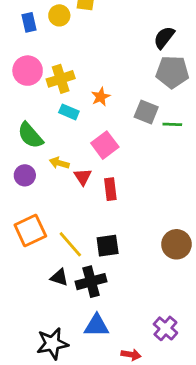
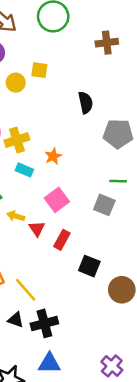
black semicircle: (164, 37) -> (86, 103), moved, turned 130
gray square: (146, 112) -> (104, 205), moved
red rectangle: (110, 189) -> (62, 240), turned 36
black square: (108, 246) -> (89, 266), moved, turned 30

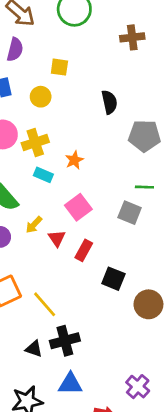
yellow circle: (16, 83) -> (41, 97), moved
yellow arrow: (16, 216) -> (34, 225), turned -63
black triangle: (16, 320) -> (34, 349), moved

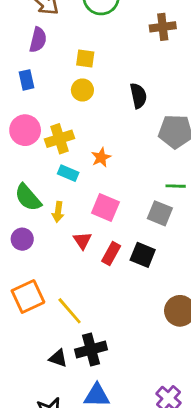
yellow circle: (41, 97) -> (82, 90), moved
pink square: (78, 207) -> (105, 208), turned -30
yellow arrow: (34, 225) -> (58, 212), moved, turned -36
black square: (113, 279) -> (143, 255), moved

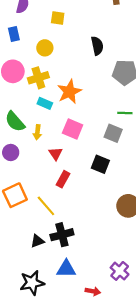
yellow circle: (82, 90) -> (45, 48), moved
orange star: (101, 157) -> (69, 92), size x1.6
red rectangle: (111, 253) -> (63, 179), moved
black triangle: (58, 358) -> (37, 241), turned -40

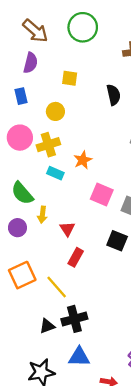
black semicircle: (97, 46) -> (114, 95), moved
orange star: (69, 92) -> (83, 160), size x0.7
pink square: (73, 129) -> (102, 194), moved
yellow arrow: (37, 132) -> (42, 215), moved

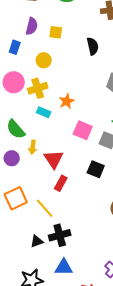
purple semicircle: (31, 63) -> (32, 26), moved
blue rectangle: (21, 96) -> (15, 47), turned 32
red triangle: (67, 229) -> (54, 159), size x1.5

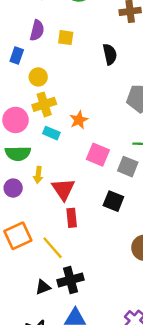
yellow circle: (44, 60) -> (38, 77), moved
pink circle: (14, 82) -> (16, 120), moved
green semicircle: (16, 129) -> (18, 153), turned -50
red rectangle: (61, 183) -> (72, 218), turned -35

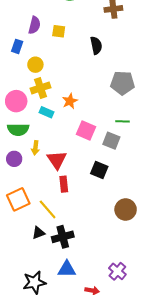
black triangle: (43, 287) -> (38, 233), moved

